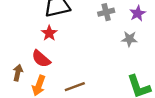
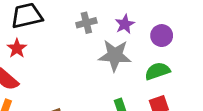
gray star: (129, 39) -> (115, 55), size x1.6

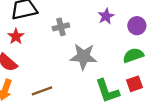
gray cross: (86, 23) -> (61, 27), moved
gray star: (115, 55) -> (83, 57), moved

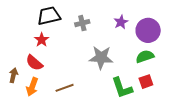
purple circle: (137, 26) -> (148, 30), size x1.5
gray cross: (61, 27) -> (82, 23), moved

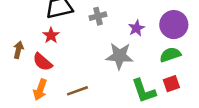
purple star: (121, 22) -> (136, 28), moved
brown arrow: (13, 75) -> (18, 50), moved

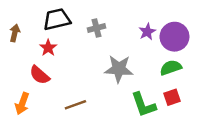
purple star: (136, 28) -> (147, 32), moved
brown arrow: (18, 50) -> (15, 33), moved
orange arrow: (40, 90) -> (22, 104), moved

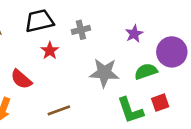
purple circle: (174, 37) -> (172, 52), moved
red star: (48, 48) -> (50, 51), moved
green semicircle: (171, 68) -> (146, 71), moved

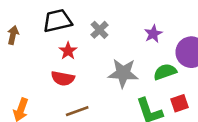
gray cross: (81, 30) -> (99, 30), turned -30
red semicircle: (21, 79) -> (63, 78), moved, turned -30

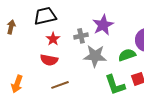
gray cross: (99, 30) -> (81, 36), moved, turned 32
purple star: (153, 34) -> (103, 25), moved, size x1.5

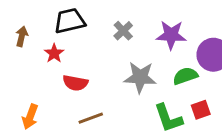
purple star: (103, 25) -> (171, 35), moved, turned 30
gray cross: (81, 36) -> (123, 31), moved, turned -32
red star: (53, 39) -> (54, 53), moved

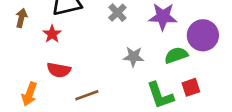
gray star: (140, 77) -> (133, 57), size x0.7
red semicircle: (75, 83) -> (59, 70), moved

